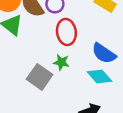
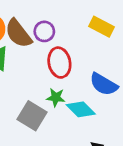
cyan diamond: (99, 76) -> (81, 109), moved

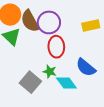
yellow rectangle: (102, 27) -> (91, 26), turned -48
purple circle: (44, 31) -> (49, 22), size x1.5

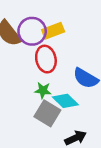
yellow rectangle: (91, 26) -> (53, 31), moved
gray square: (30, 82) -> (47, 113), moved

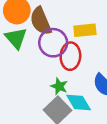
purple circle: (32, 31) -> (53, 43), moved

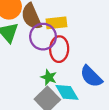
yellow rectangle: (85, 30) -> (56, 23), moved

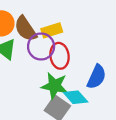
blue semicircle: (91, 76) -> (97, 77), turned -100
green star: (49, 77) -> (55, 86), size x1.6

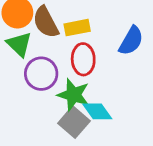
purple circle: (41, 47) -> (41, 74), moved
blue semicircle: (97, 77) -> (131, 41), moved

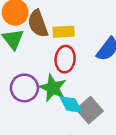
purple circle: (41, 74) -> (24, 88), moved
gray square: (74, 122) -> (90, 110), moved

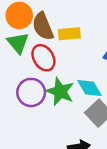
red ellipse: (65, 59) -> (43, 58), moved, turned -35
cyan diamond: (71, 105) -> (89, 88), moved

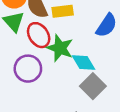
green star: (60, 91) -> (60, 48), moved

